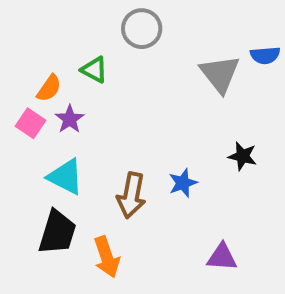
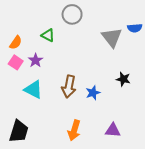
orange semicircle: (49, 88) -> (16, 43), moved
brown arrow: (131, 195) -> (69, 86), moved
black trapezoid: (57, 232) -> (19, 131), moved
orange arrow: (107, 257) -> (74, 130), moved, turned 36

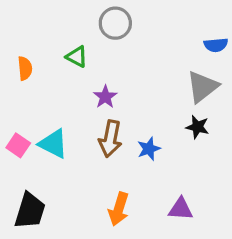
gray triangle: (112, 37) -> (202, 87), moved, turned 30
orange semicircle: (16, 43) -> (25, 68), turned -40
purple star: (36, 60) -> (105, 97), moved
pink square: (16, 62) -> (18, 145), moved

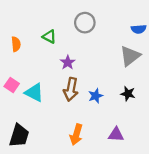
gray circle: (115, 23) -> (85, 23), moved
black star: (197, 127) -> (128, 94), moved
pink square: (18, 145) -> (12, 85), moved

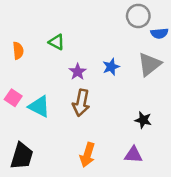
gray circle: (85, 23) -> (138, 16), moved
black star: (128, 94) -> (143, 120), moved
blue star: (96, 96) -> (111, 67), moved

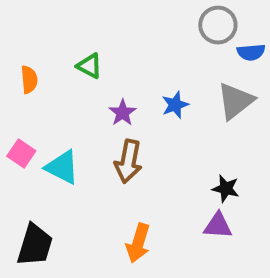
purple triangle: (133, 155) -> (218, 226), moved

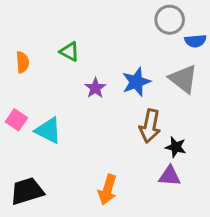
gray triangle: (235, 101) -> (183, 79), turned -44
blue star: (175, 105) -> (136, 82), size x1.4
brown arrow: (128, 161) -> (150, 126), moved
black trapezoid: (35, 245) -> (27, 191), turned -124

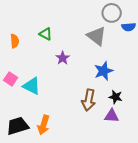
gray triangle: (183, 79) -> (97, 36), moved
blue star: (136, 82) -> (104, 71), moved
brown arrow: (150, 126) -> (89, 100), moved
orange arrow: (107, 190) -> (44, 125), moved

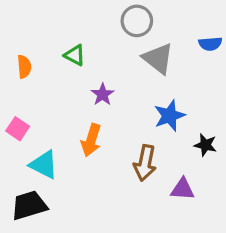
gray circle: (112, 13) -> (137, 21), moved
cyan triangle: (32, 86) -> (44, 165), moved
black star: (116, 97) -> (205, 145), moved
orange arrow: (44, 125) -> (91, 140), moved

